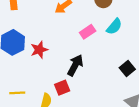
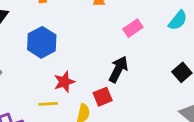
cyan semicircle: (114, 27) -> (178, 20), moved
red star: (39, 50) -> (64, 82), moved

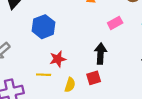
black arrow: (118, 69) -> (101, 54), turned -30
red square: (103, 97) -> (94, 78), moved

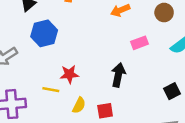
blue hexagon: (44, 27) -> (44, 33), moved
red square: (94, 78) -> (105, 111), moved

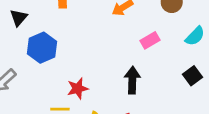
black square: (172, 91) -> (192, 76), moved

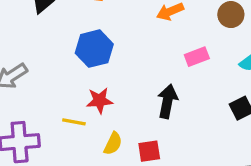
blue hexagon: (42, 48) -> (94, 49), moved

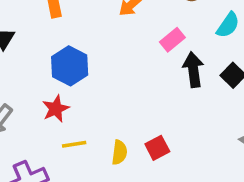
red star: (99, 101) -> (56, 109), moved
black arrow: (167, 101) -> (193, 70), moved

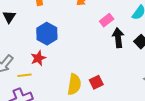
yellow line: (74, 144) -> (25, 75), moved
yellow semicircle: (119, 152) -> (74, 84), size x1.5

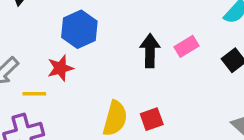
pink rectangle: (107, 20) -> (187, 46), moved
black arrow: (118, 38) -> (150, 51), moved

